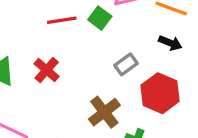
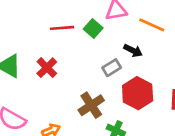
black arrow: (170, 43) -> (133, 51), moved

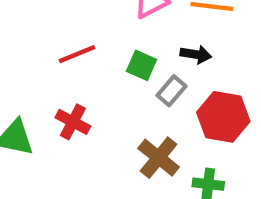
green square: (93, 28) -> (141, 65), moved

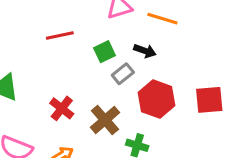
green square: (141, 65) -> (104, 52), turned 30
red cross: (73, 122) -> (62, 108), moved

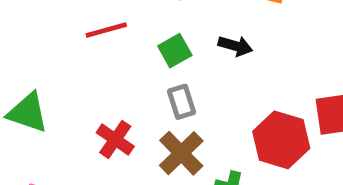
gray rectangle: (123, 74) -> (182, 102), moved, turned -65
red hexagon: (156, 99) -> (281, 140), moved

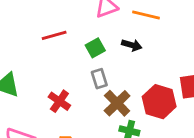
brown cross: (181, 153) -> (117, 103), moved

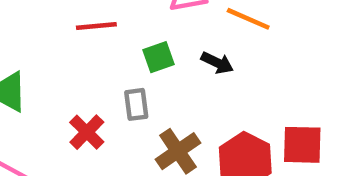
gray rectangle: (99, 79) -> (136, 104), moved

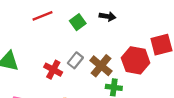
gray rectangle: (136, 104) -> (75, 60), moved, turned 63

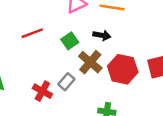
red hexagon: (136, 60) -> (123, 69), moved
brown cross: (101, 66) -> (90, 62), moved

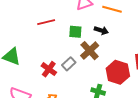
green square: (70, 41) -> (75, 32), turned 32
red hexagon: (123, 69) -> (118, 72), moved

